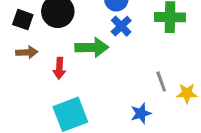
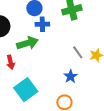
blue cross: (121, 26) -> (42, 24), turned -32

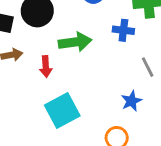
blue cross: (42, 24) -> (123, 30), moved

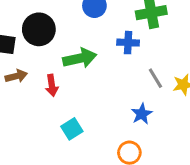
cyan square: (62, 111) -> (72, 129), size x0.6

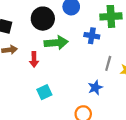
black circle: (39, 29) -> (43, 19), moved
gray line: (155, 78) -> (108, 63), turned 40

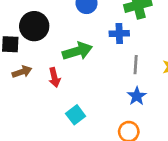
black circle: (43, 19) -> (34, 26), moved
gray line: (108, 63) -> (136, 65), moved

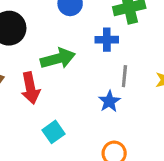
red arrow: (54, 77) -> (30, 88), size x1.4
blue star: (137, 96) -> (109, 101), moved

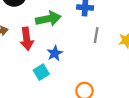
blue star: (109, 101) -> (55, 53), moved

